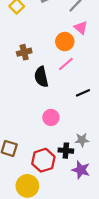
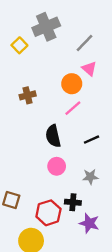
black semicircle: (41, 77) -> (53, 136), moved
gray star: (82, 140) -> (90, 177), moved

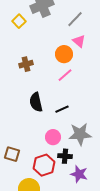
black semicircle: (53, 136) -> (36, 102), moved
black line: (91, 140) -> (62, 109), moved
pink circle: (57, 166) -> (53, 137), moved
gray star: (90, 177) -> (80, 134), size x1.6

